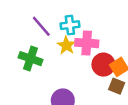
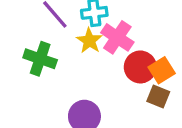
pink cross: (87, 43) -> (117, 37), turned 30

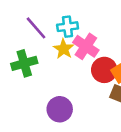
green cross: (40, 59) -> (24, 63), turned -35

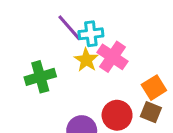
purple line: (36, 28) -> (69, 28), moved
red circle: (104, 70) -> (117, 115), moved

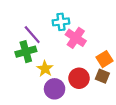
purple line: (69, 28) -> (32, 35), moved
yellow star: (86, 60) -> (45, 69), moved

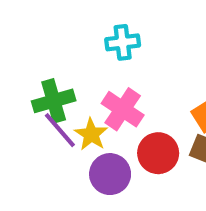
purple line: (32, 35) -> (60, 130), moved
pink cross: (76, 38) -> (123, 109), moved

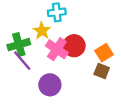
yellow star: (91, 134) -> (42, 31), moved
red circle: (158, 153) -> (74, 46), moved

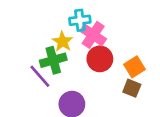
green cross: (19, 45) -> (53, 60), moved
pink cross: (57, 49) -> (93, 35), moved

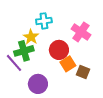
pink cross: (93, 35) -> (81, 32), moved
orange square: (134, 67) -> (68, 64), moved

